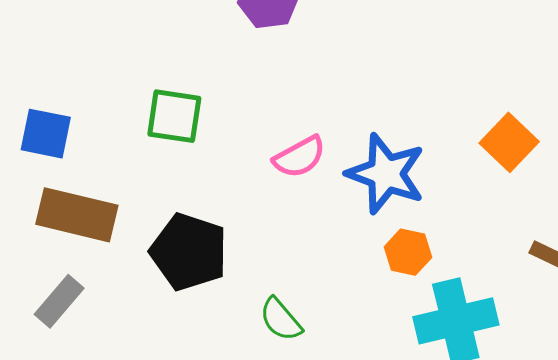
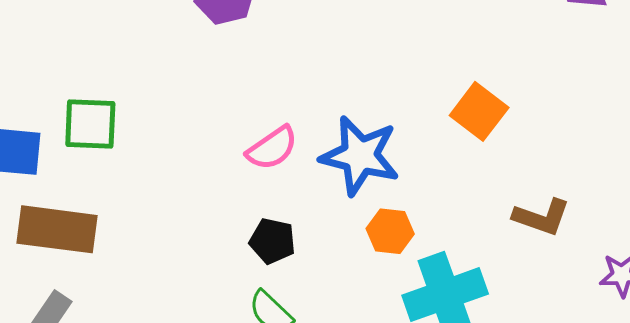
green square: (174, 116) -> (90, 124), moved
black pentagon: (189, 252) -> (272, 241), moved, size x0.6

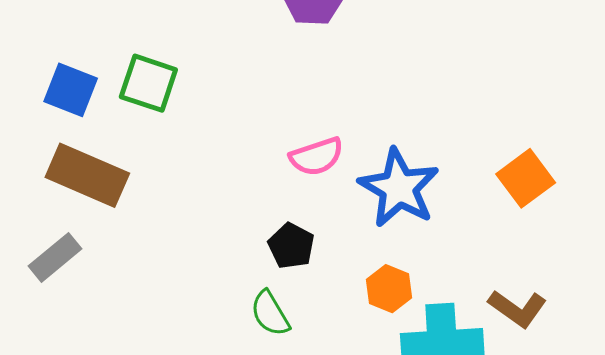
brown L-shape: (542, 217) -> (517, 309), moved
orange hexagon: (390, 231) -> (389, 289), moved

